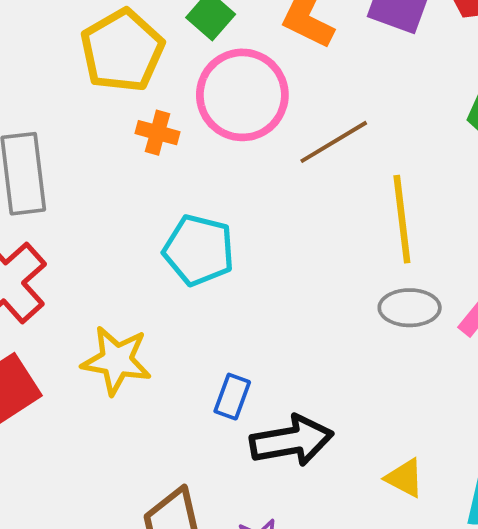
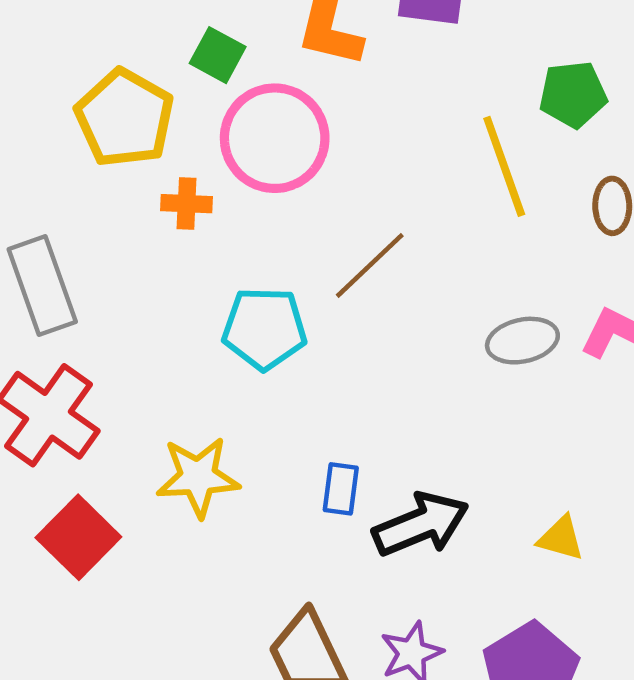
brown line: (334, 142) -> (370, 265), moved
yellow line: (402, 219) -> (504, 166), moved

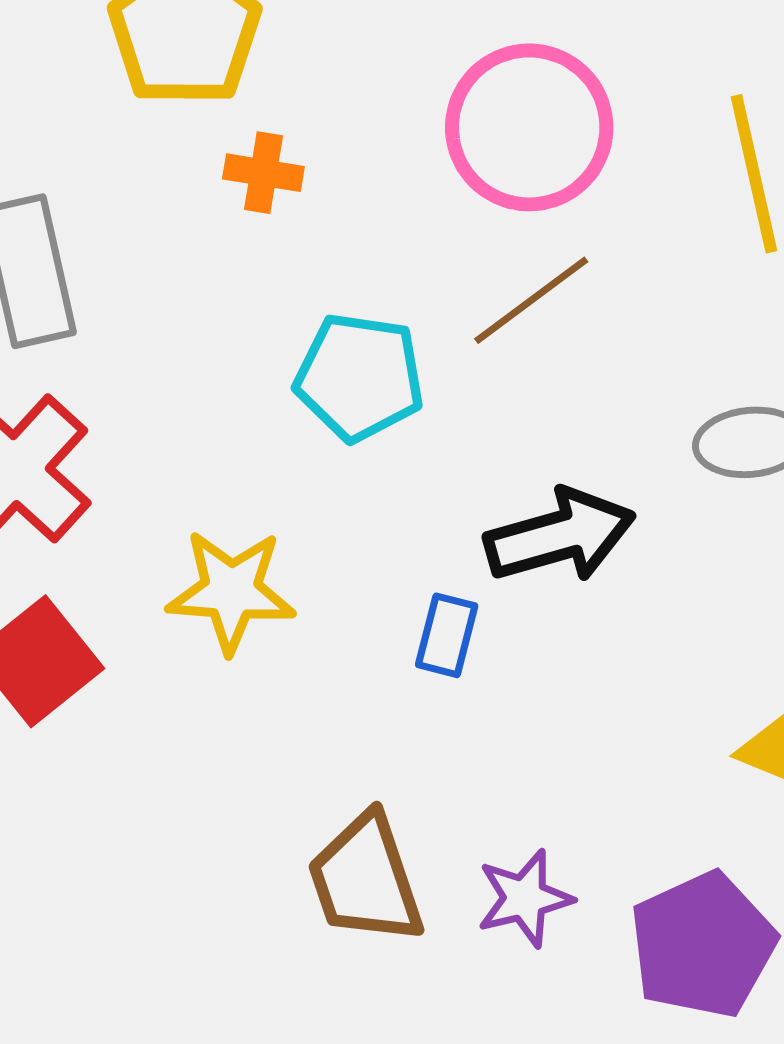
pink circle: (275, 138) -> (529, 127), moved
black arrow: (421, 524) -> (560, 536), moved

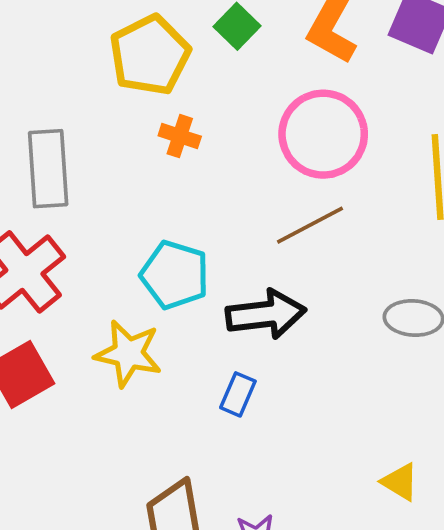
cyan pentagon: (359, 377) -> (175, 275), moved
black arrow: (560, 536) -> (266, 314), moved

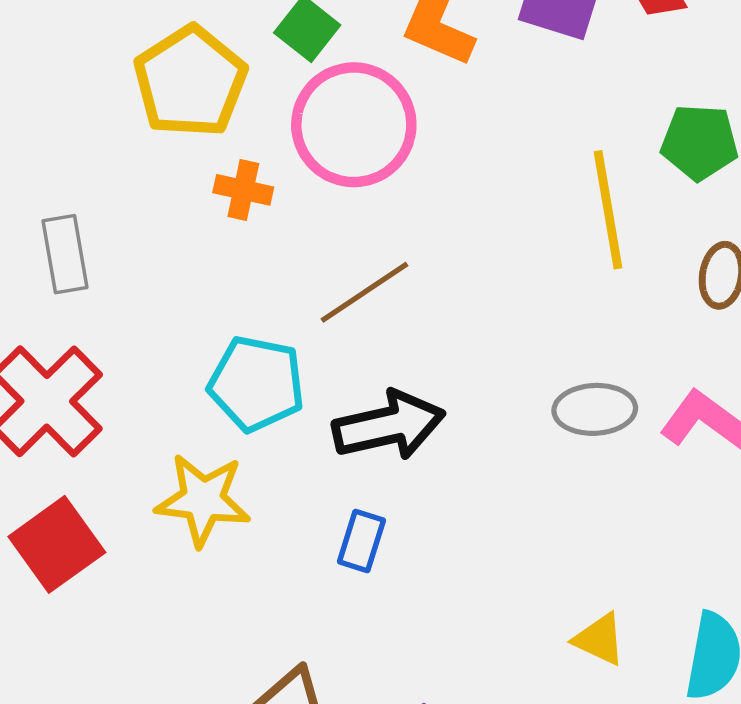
pink circle: (323, 134) -> (354, 125), moved
gray rectangle: (48, 169) -> (65, 254), size x0.7
brown line: (310, 225) -> (364, 292), moved

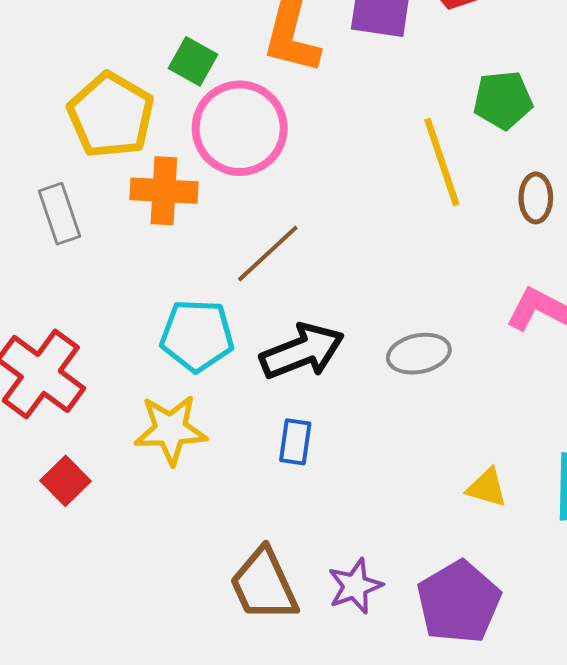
orange cross: (243, 190) -> (164, 191), size x1.5
gray rectangle: (65, 254) -> (59, 214), moved
gray ellipse: (595, 409) -> (419, 354), moved
red square: (57, 544) -> (65, 481), size x0.7

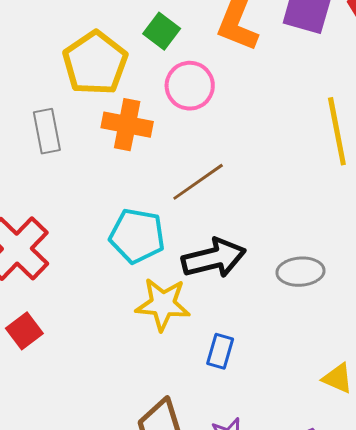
pink circle: (240, 128) -> (190, 86), size x0.7
yellow star: (171, 430) -> (163, 304), moved
blue rectangle: (295, 442) -> (220, 351), moved

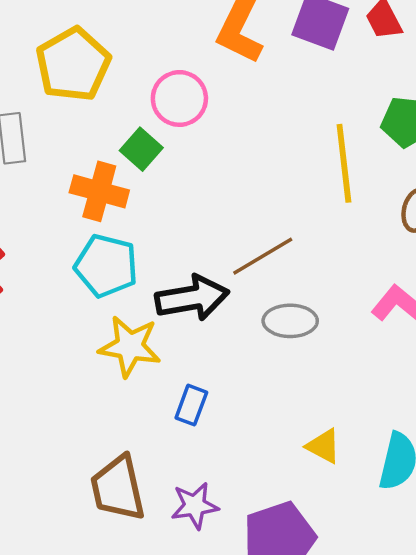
green square: (162, 31) -> (141, 149), moved
orange cross: (127, 125) -> (99, 191), moved
brown line: (198, 182) -> (263, 256), moved

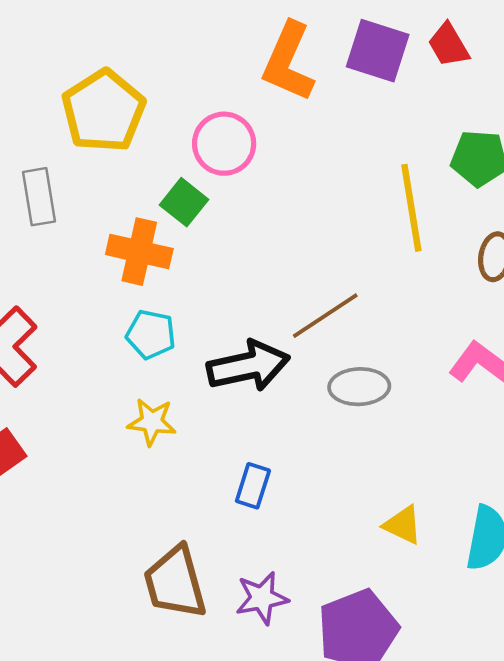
cyan pentagon: (106, 266) -> (151, 334), size x0.7
yellow star: (130, 346) -> (152, 422), moved, size x0.7

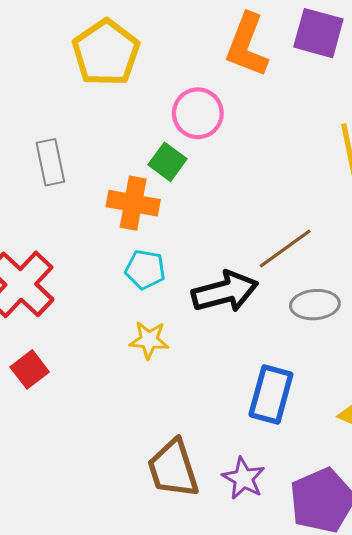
yellow pentagon: (103, 111) -> (106, 53), moved
blue rectangle: (253, 486) -> (271, 395), moved, size x1.6
purple star: (262, 598) -> (244, 478), turned -30

